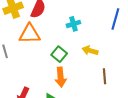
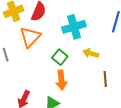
cyan cross: (73, 24) -> (74, 27), size x1.6
orange triangle: (30, 34) -> (30, 37), turned -45

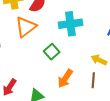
yellow arrow: (91, 53) -> (99, 60), moved
orange arrow: (61, 80) -> (65, 79), moved, turned 30

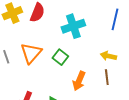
orange triangle: (26, 27) -> (31, 53), moved

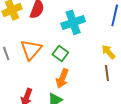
yellow arrow: (108, 56) -> (108, 52), turned 35
orange arrow: (79, 81) -> (62, 78), moved

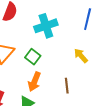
brown line: (107, 73) -> (67, 86), moved

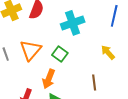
orange arrow: (34, 82) -> (49, 79), moved

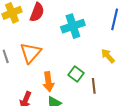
green square: (60, 54) -> (76, 74), moved
orange arrow: (49, 79) -> (48, 82), turned -30

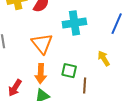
orange triangle: (31, 53) -> (42, 44), moved, turned -30
green square: (76, 74) -> (69, 71), turned -35

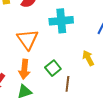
green square: (69, 71) -> (53, 68), turned 35

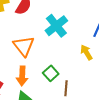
cyan cross: (61, 21) -> (56, 26), turned -30
yellow arrow: (88, 58) -> (86, 52), moved

